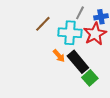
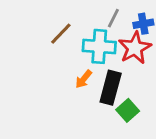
orange arrow: (59, 56) -> (84, 79), turned 80
black rectangle: (78, 62) -> (111, 88), turned 55

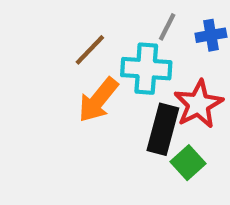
red star: (135, 48) -> (198, 104), moved
orange arrow: (84, 79) -> (98, 100), moved, size x1.6

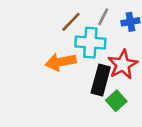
brown line: (90, 50) -> (71, 22), moved
orange arrow: (98, 100) -> (61, 62), turned 40

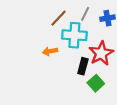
orange arrow: (61, 62) -> (50, 51), size x0.6
black rectangle: (101, 80) -> (83, 66), size x0.7

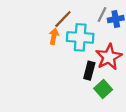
gray line: (85, 14) -> (102, 14), moved
orange arrow: (50, 51) -> (54, 36), moved, turned 112

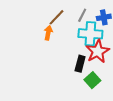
gray line: (102, 14) -> (82, 15), moved
cyan cross: (80, 37) -> (90, 34), moved

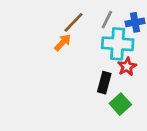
orange arrow: (48, 33) -> (63, 42), turned 32
red star: (98, 51) -> (127, 67), size x0.6

